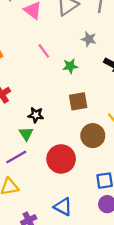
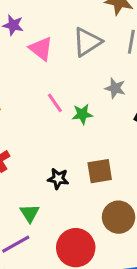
green star: (70, 66) -> (82, 114), moved
black star: (36, 115) -> (58, 179), moved

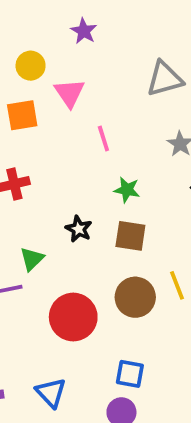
pink triangle: (41, 49) -> (69, 93), moved
green star: (82, 114) -> (127, 190), moved

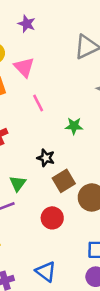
pink line: (103, 139) -> (38, 103), moved
brown square: (130, 236) -> (64, 181), moved, turned -30
red circle: (73, 317) -> (52, 218), size x0.7

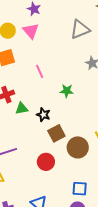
pink triangle: (24, 67) -> (31, 31), moved
green triangle: (18, 183) -> (22, 108), moved, turned 40

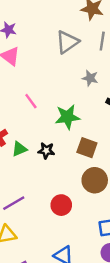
green star: (67, 91) -> (67, 117), size x1.5
brown square: (56, 133) -> (87, 148), moved, turned -30

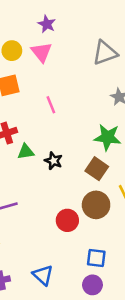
green star: (67, 117) -> (107, 137), moved
red circle: (61, 205) -> (67, 220), moved

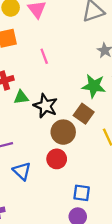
black star: (53, 161) -> (45, 106), size x1.5
brown circle: (96, 205) -> (63, 132), moved
blue triangle: (43, 275) -> (22, 171), moved

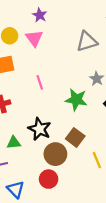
green star: (94, 86) -> (76, 100), moved
green triangle: (21, 97) -> (14, 143), moved

